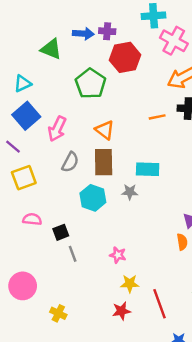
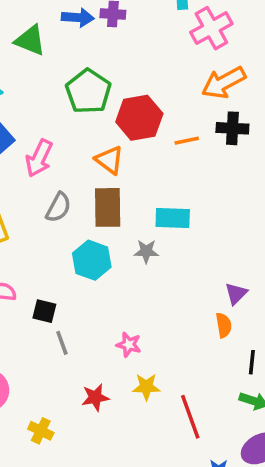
pink cross: (174, 41) -> (211, 28), turned 32
red hexagon: (125, 57) -> (139, 118), moved
black square: (61, 232) -> (44, 311), turned 35
red star: (121, 311) -> (95, 397), moved

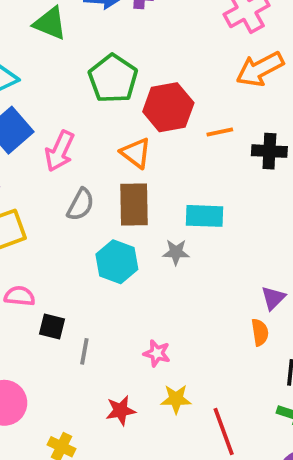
black cross: (232, 128) -> (269, 151), moved
black square: (44, 311) -> (52, 327), moved
gray line: (62, 343) -> (84, 351), turned 30

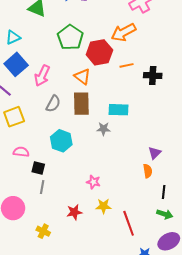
orange arrow: (260, 69) -> (124, 32), moved
cyan hexagon: (117, 262) -> (61, 141), moved
gray line: (84, 351) -> (42, 187), moved

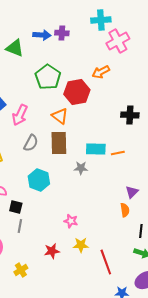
orange arrow: (124, 32) -> (101, 72), size x0.7
orange line: (127, 65) -> (118, 153), moved
yellow cross: (43, 231) -> (21, 270), turned 32

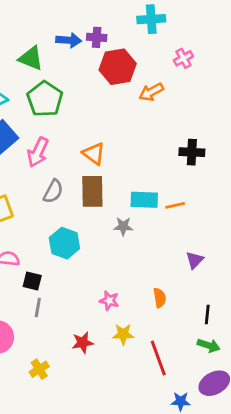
pink cross: (118, 41) -> (183, 58), moved, size x0.6
green pentagon: (48, 77) -> (45, 99), moved
red hexagon: (77, 92) -> (118, 67), moved
orange semicircle: (125, 210) -> (160, 298), moved

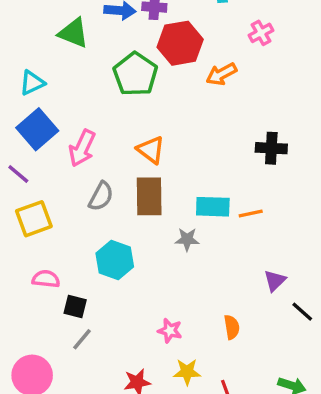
green pentagon: (45, 99) -> (135, 74), moved
gray line: (38, 308) -> (82, 339), turned 30
black line: (207, 315) -> (302, 312), moved, turned -54

